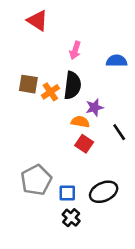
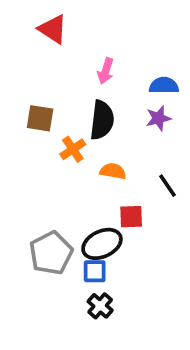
orange cross: (50, 92) -> (73, 149), moved
purple star: (95, 107) -> (158, 118), moved
red square: (84, 144) -> (131, 217), moved, turned -36
black ellipse: (104, 192) -> (102, 244), moved

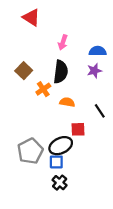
brown square: (40, 118) -> (24, 71), turned 35

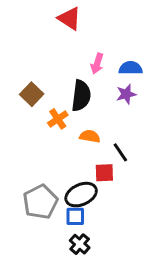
red triangle: (31, 17) -> (69, 19), moved
pink arrow: (63, 42) -> (97, 64), moved
black line: (100, 111) -> (120, 152), moved

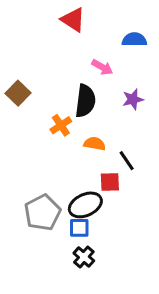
pink arrow: (97, 64) -> (102, 67), turned -78
blue semicircle: (131, 68) -> (134, 40), moved
brown square: (32, 94) -> (18, 93), moved

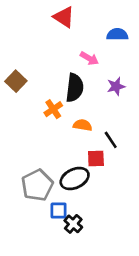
blue square: (79, 228) -> (59, 211), moved

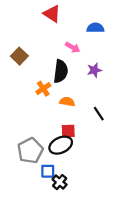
brown square: (16, 81) -> (19, 56), moved
black line: (111, 140) -> (99, 114), moved
red square: (96, 158) -> (68, 131), moved

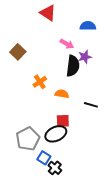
purple star: (94, 70) -> (85, 57), moved
black semicircle: (61, 71) -> (73, 66), moved
black line: (99, 114) -> (91, 105), turned -40
blue square: (48, 171) -> (44, 158), turned 32

